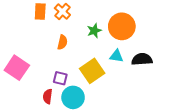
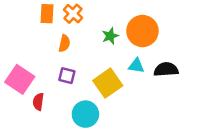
orange semicircle: (62, 42) -> (64, 43), moved
purple square: (60, 78) -> (67, 76), moved
red semicircle: (48, 96) -> (38, 102), moved

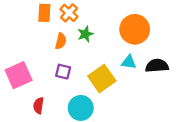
green star: (110, 36) -> (85, 34), moved
pink square: (20, 79) -> (19, 75), turned 32
red semicircle: (38, 102) -> (38, 106), moved

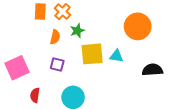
orange circle: (135, 29) -> (138, 26), moved
black semicircle: (157, 66) -> (152, 70), moved
yellow square: (102, 79) -> (92, 54), moved, turned 30

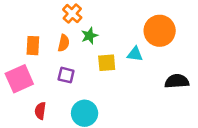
orange rectangle: (40, 12) -> (33, 46), moved
yellow square: (92, 54) -> (107, 63), size x0.7
cyan triangle: (116, 56) -> (135, 54), moved

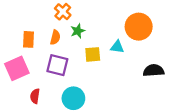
purple square: (66, 75) -> (57, 65), size x1.5

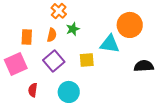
cyan triangle: (117, 47) -> (110, 44), size x1.5
yellow square: (93, 54) -> (87, 60), moved
purple square: (57, 65) -> (54, 61), turned 35

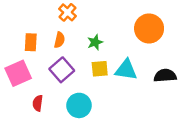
green star: (73, 29) -> (95, 42), moved
cyan triangle: (110, 44) -> (126, 70), moved

